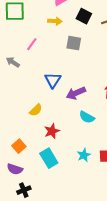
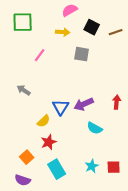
gray arrow: (13, 62) -> (24, 90), moved
blue triangle: (53, 80) -> (61, 107), moved
red star: (52, 131) -> (49, 142), moved

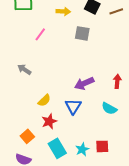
blue triangle: (61, 107) -> (73, 106), moved
cyan semicircle: (95, 128) -> (109, 108), moved
cyan star: (92, 166) -> (82, 149), moved
red square: (114, 167) -> (102, 146), moved

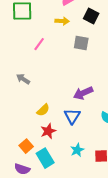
cyan rectangle: (57, 148) -> (45, 158), moved
cyan star: (82, 149) -> (77, 150), moved

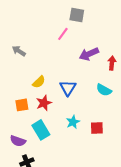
pink line: (39, 44) -> (63, 34), moved
purple arrow: (83, 93) -> (89, 54), moved
orange square: (26, 146) -> (22, 105), moved, turned 32

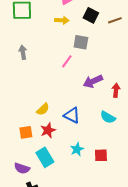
gray arrow: (19, 51) -> (23, 52), moved, turned 48
blue triangle: (68, 88) -> (72, 115), turned -36

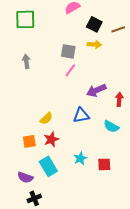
yellow arrow: (62, 20) -> (94, 44), moved
gray square: (81, 42) -> (68, 51), moved
blue triangle: (72, 115) -> (81, 115), moved, turned -36

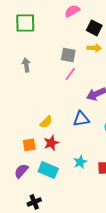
cyan rectangle: (48, 166) -> (48, 170), turned -36
purple semicircle: (25, 177) -> (21, 171), moved, turned 112

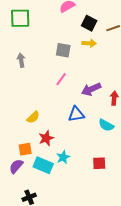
pink line: (70, 74) -> (61, 79), moved
yellow semicircle: (46, 122) -> (33, 117), moved
orange square: (29, 145) -> (25, 149), moved
cyan star: (80, 162) -> (63, 157), moved

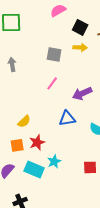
orange square: (25, 149) -> (17, 145), moved

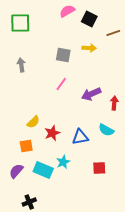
black square: (80, 27) -> (89, 19), moved
blue triangle: (67, 118) -> (80, 137), moved
red star: (37, 142) -> (52, 133), moved

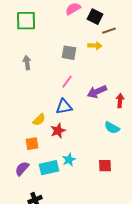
brown line: (113, 33) -> (109, 31), moved
blue triangle: (80, 137) -> (64, 107), moved
cyan rectangle: (43, 170) -> (49, 168), turned -36

